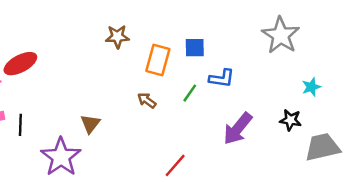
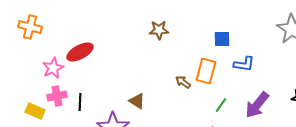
orange rectangle: (158, 60) -> (206, 71), moved
green line: (190, 93) -> (221, 105), moved
brown triangle: (90, 124) -> (137, 101), turned -36

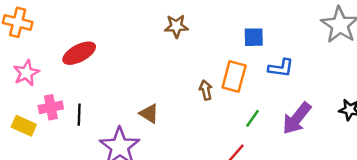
pink star: (53, 68) -> (26, 73), moved
brown arrow: (183, 82) -> (206, 90), turned 42

